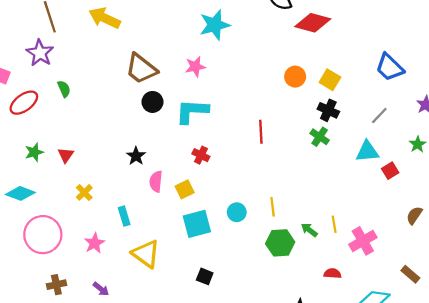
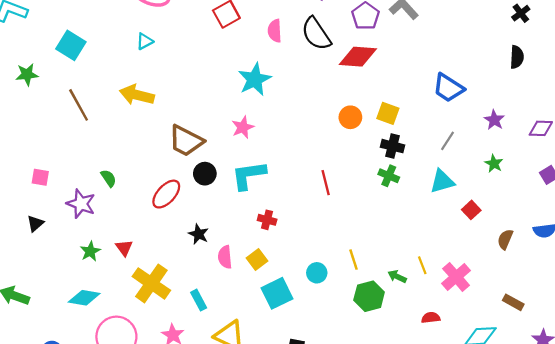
purple star: (40, 53) -> (81, 204), moved
red ellipse: (24, 103) -> (166, 194), moved
red square: (390, 171) -> (471, 210), moved
yellow cross: (84, 192) -> (151, 283), size x2.0

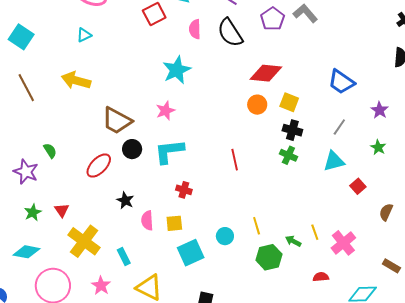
red diamond: (358, 57) -> (266, 73), moved
yellow square: (257, 259) -> (174, 223), turned 30

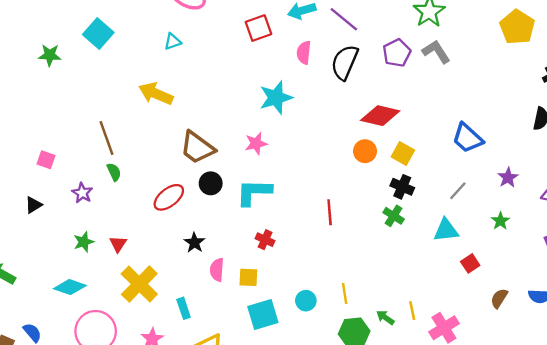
black semicircle: (230, 33) -> (345, 62), turned 48
brown line: (26, 88) -> (106, 138), moved
purple star: (26, 172) -> (82, 193), size x0.7

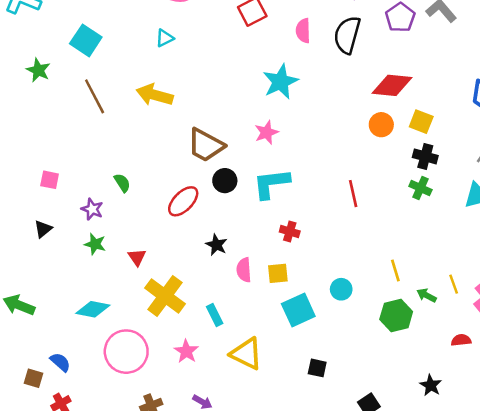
green star: (50, 55) -> (38, 70), turned 30
brown line: (106, 138) -> (95, 96), moved
green star: (84, 242) -> (95, 244), moved, turned -30
yellow line: (345, 294) -> (395, 271), moved

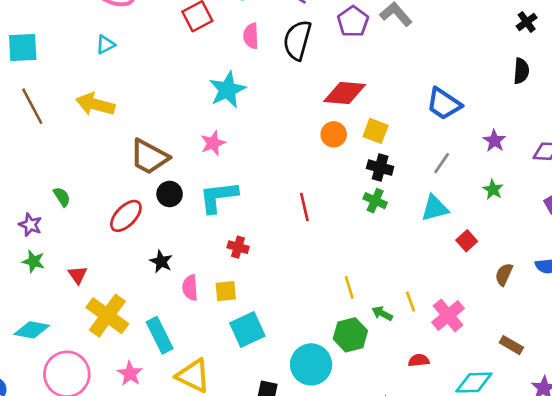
cyan square: (86, 40) -> (23, 47), turned -36
cyan circle: (341, 289) -> (311, 364), moved, size x1.8
cyan rectangle: (215, 315) -> (160, 335), size x1.5

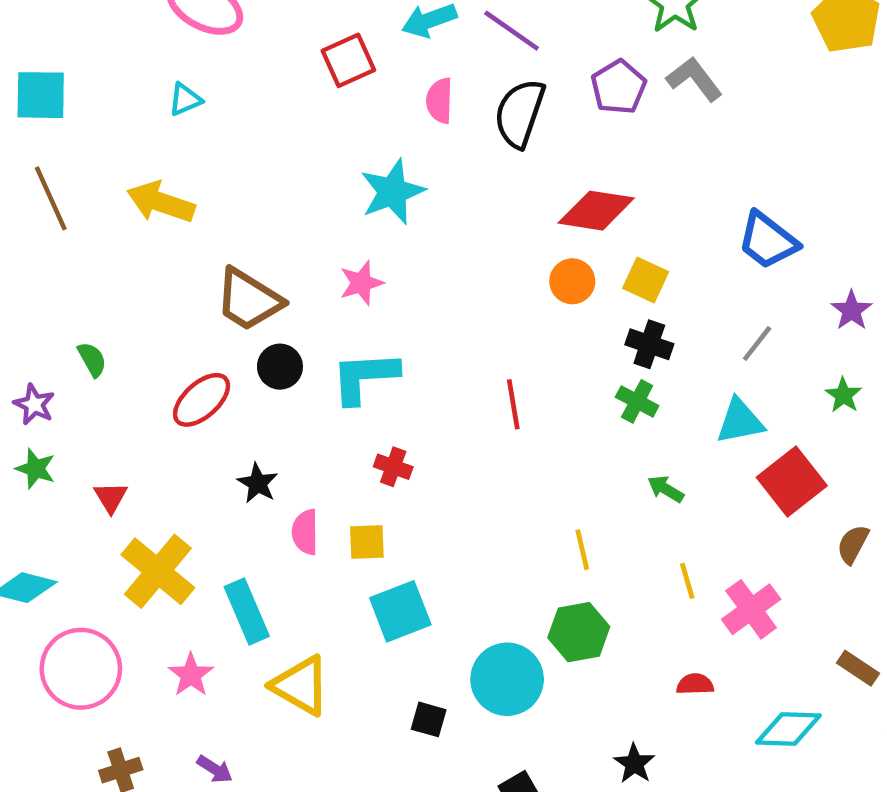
red square: (467, 241) -> (792, 482), size x1.8
green arrow: (382, 313) -> (666, 489), moved

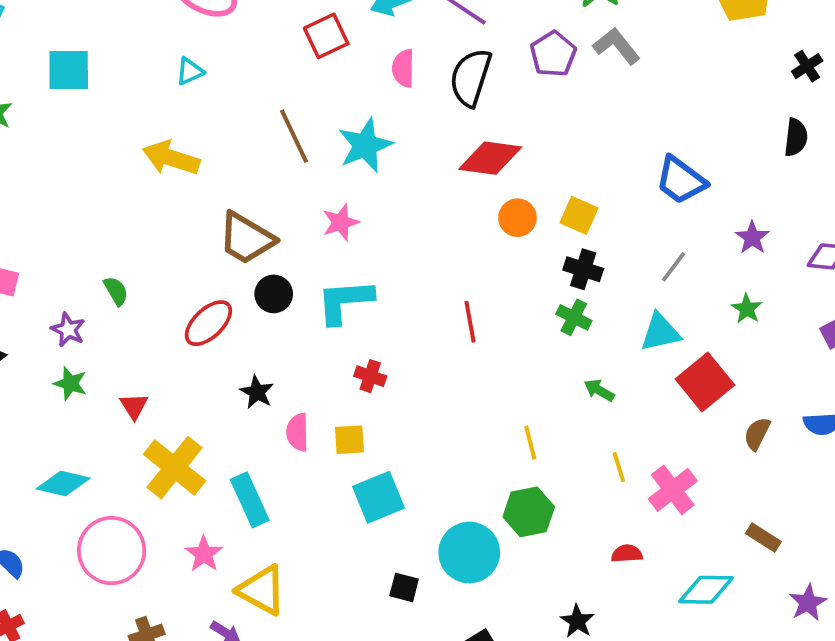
brown line: (51, 198) -> (294, 136), moved
red diamond: (596, 211) -> (490, 158), moved
yellow triangle: (301, 686) -> (262, 590), moved

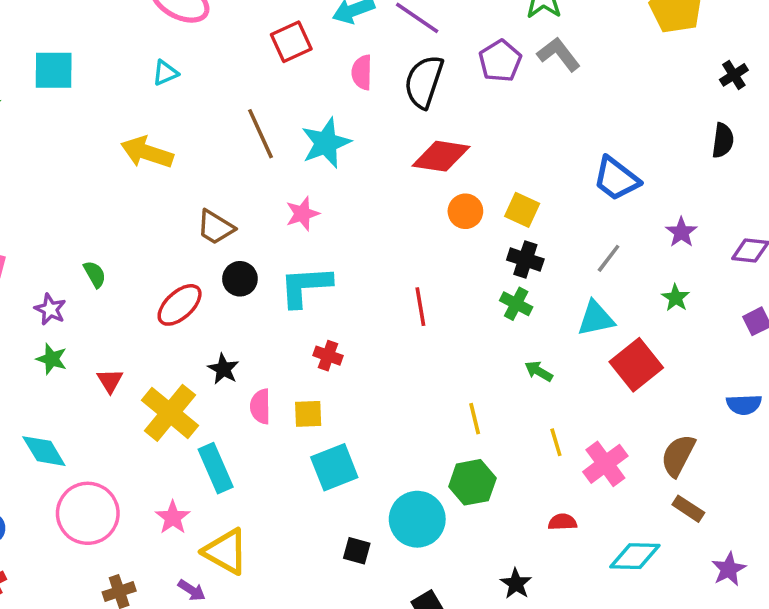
brown trapezoid: (246, 238) -> (216, 227), size x0.7
brown semicircle: (757, 434) -> (678, 455), moved, size x1.4
yellow cross: (175, 468) -> (170, 413), moved
cyan diamond: (63, 483) -> (44, 451), turned 45

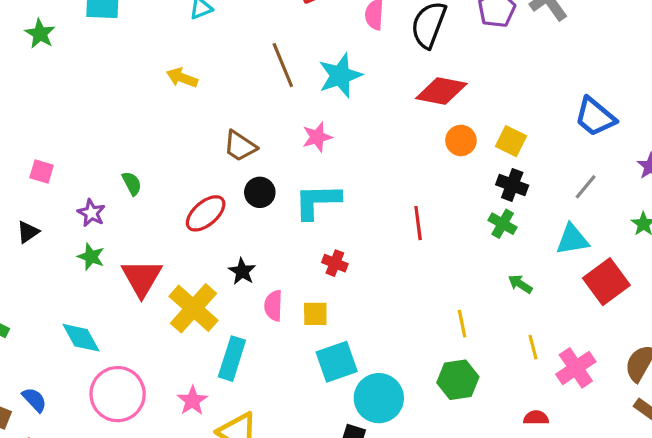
yellow arrow: (147, 152) -> (182, 78), size x0.7
red triangle: (110, 381) -> (142, 278), size x1.8
cyan rectangle: (216, 468) -> (232, 359), turned 39
cyan circle: (417, 519) -> (379, 398), moved

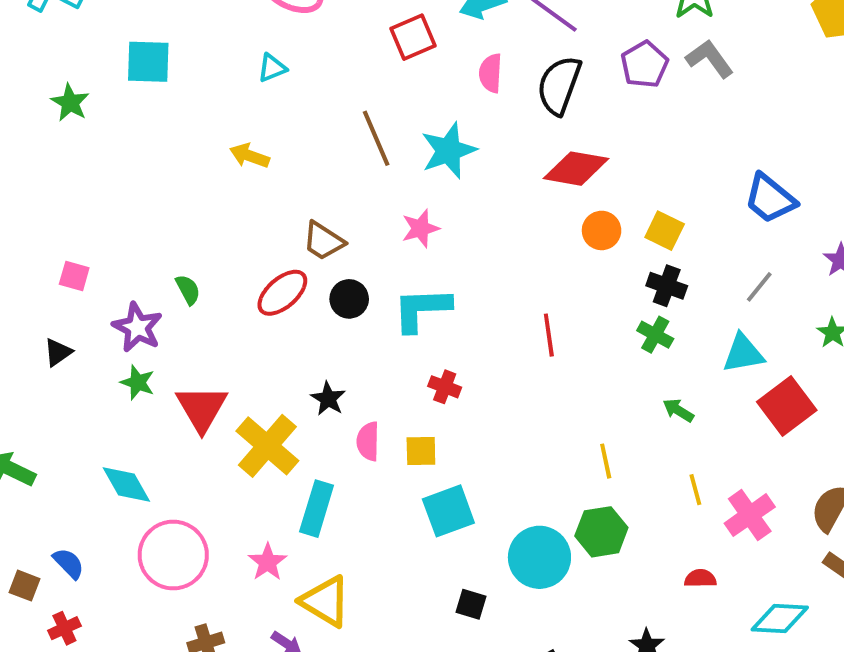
purple star: (91, 213) -> (137, 327), size x1.4
red ellipse: (206, 213) -> (282, 293), moved
cyan circle: (379, 398) -> (539, 557), moved

